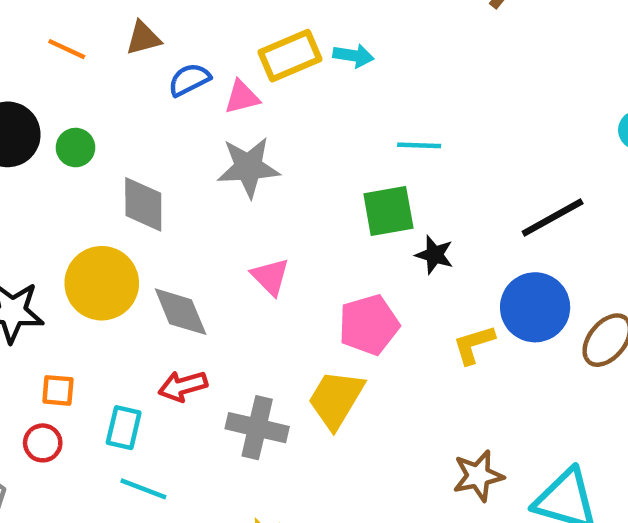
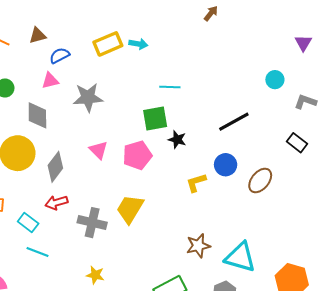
pink triangle: (242, 97) -> (50, 81), moved
blue circle: (535, 307) -> (226, 165), size x0.7
gray diamond: (181, 312) -> (55, 167), turned 60
pink pentagon: (369, 325) -> (137, 155), moved
cyan rectangle: (124, 428) -> (28, 223), turned -66

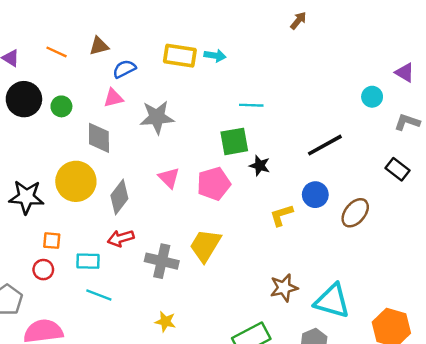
purple triangle: (303, 43) -> (405, 73), moved, turned -30
yellow rectangle: (108, 44) -> (180, 56), turned 32
cyan rectangle: (28, 223) -> (88, 261), turned -36

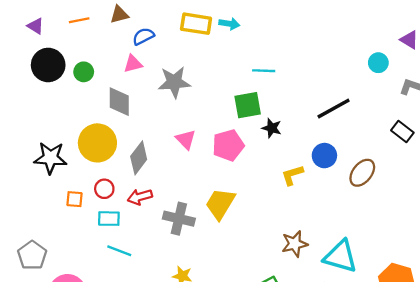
orange line: (57, 52) -> (79, 20), turned -36
red circle: (43, 270) -> (104, 189), moved

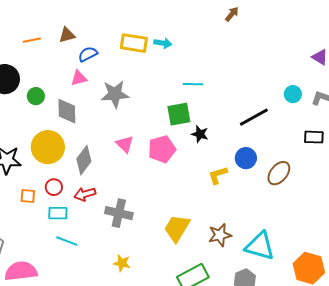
cyan circle: (378, 63) -> (293, 94), moved
green circle: (84, 72) -> (36, 96), moved
black rectangle: (402, 131) -> (314, 137), turned -36
yellow trapezoid: (220, 204) -> (177, 228), moved

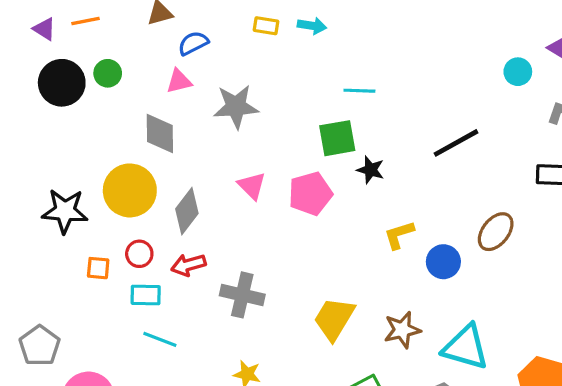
orange line: (32, 40) -> (85, 21), moved
yellow rectangle: (134, 43) -> (266, 26), size x0.6
cyan circle: (293, 94) -> (518, 72), moved
green circle: (36, 96) -> (108, 73), moved
blue circle: (246, 158) -> (443, 262), moved

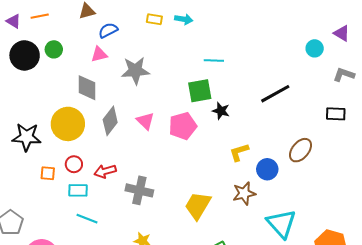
gray diamond: (187, 211) -> (110, 121), moved
brown star: (402, 330) -> (244, 193), moved
cyan triangle: (466, 347) -> (281, 224), turned 32

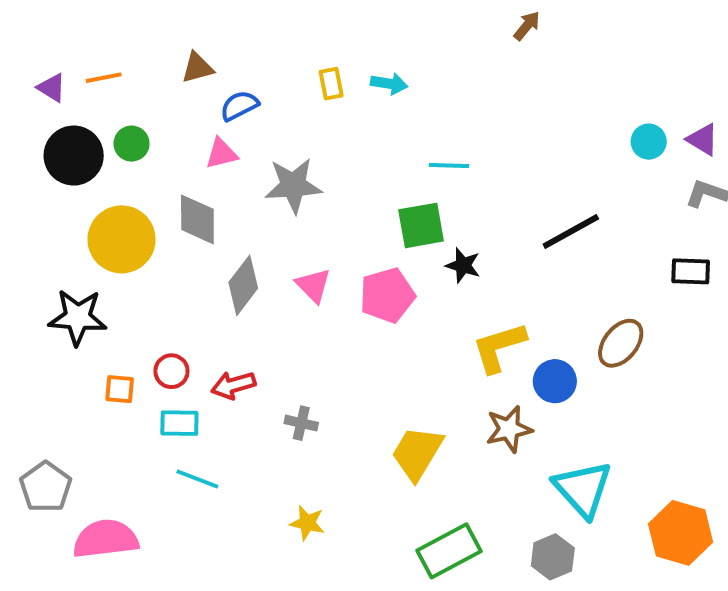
yellow rectangle: (154, 19) -> (331, 84), turned 70
purple triangle: (342, 33) -> (703, 140), moved
yellow circle: (68, 124) -> (122, 239), moved
yellow L-shape: (239, 152) -> (499, 347), size x1.4
gray cross: (139, 190) -> (301, 423), size x0.6

